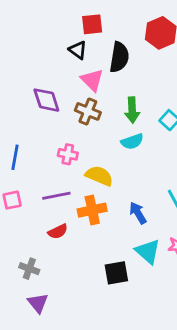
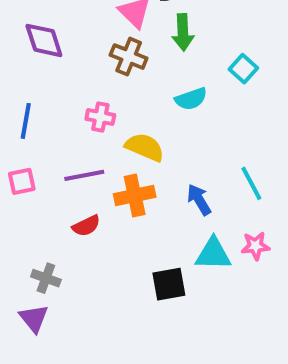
purple diamond: (46, 100) -> (44, 40), moved
green arrow: (132, 110) -> (183, 32), moved
cyan triangle: (148, 251) -> (213, 254), turned -40
purple triangle: (38, 303) -> (34, 318), moved

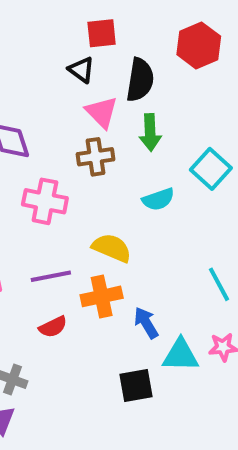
brown cross: (129, 57) -> (96, 157), turned -30
cyan square: (243, 69) -> (211, 169), size x1.4
pink cross: (100, 117) -> (45, 201), moved, size x1.5
blue arrow: (199, 200) -> (146, 323), moved

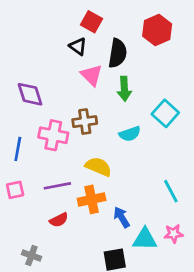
red square: (102, 33) -> (92, 22), turned 35
brown cross: (96, 157) -> (85, 122), moved

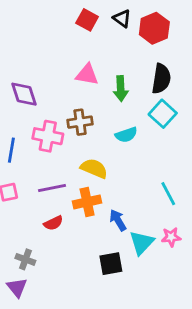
black triangle: (78, 46) -> (122, 18), moved
black semicircle: (118, 53) -> (161, 79), moved
pink triangle: (92, 75) -> (87, 75), turned -35
cyan triangle: (145, 239) -> (142, 243), turned -48

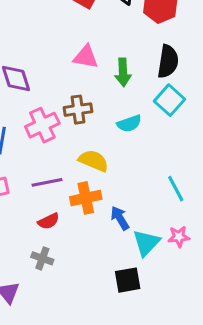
pink cross: (48, 136) -> (42, 125), turned -36
gray cross: (25, 259) -> (42, 258), moved
black square: (111, 264) -> (128, 280), moved

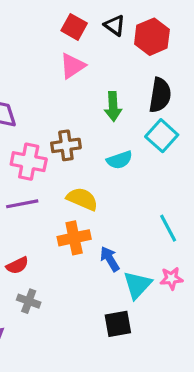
pink triangle: (86, 57) -> (72, 66), moved, turned -44
pink cross: (42, 125) -> (29, 162), turned 36
purple line: (47, 182) -> (22, 204), moved
red semicircle: (49, 221) -> (17, 265), moved

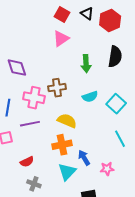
cyan square: (162, 136) -> (116, 104), moved
pink star: (171, 278) -> (107, 169), moved
cyan triangle: (137, 285) -> (67, 172), moved

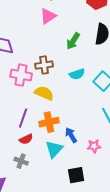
green arrow: (86, 64) -> (73, 41), turned 36
yellow semicircle: (67, 121) -> (44, 93), moved
purple line: (30, 124) -> (23, 118), moved, turned -60
red semicircle: (27, 162) -> (26, 139), moved

